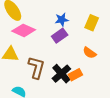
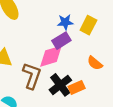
yellow rectangle: (92, 23) -> (88, 25), moved
pink diamond: (24, 30) -> (51, 56), moved, turned -45

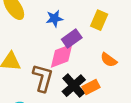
blue star: (65, 22) -> (55, 19), moved

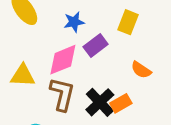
pink diamond: (62, 56) -> (63, 60), moved

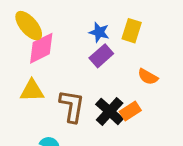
blue star: (74, 22) -> (99, 32), moved, turned 30
pink diamond: (63, 60) -> (41, 48), moved

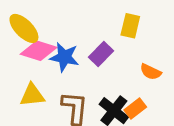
blue star: (99, 32) -> (64, 57), moved, size x1.4
pink diamond: (41, 48) -> (39, 51), turned 48

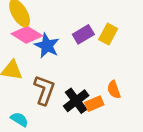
purple rectangle: (101, 54) -> (83, 34), moved
orange semicircle: (151, 72) -> (114, 90), moved, turned 30

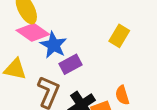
purple rectangle: (83, 34) -> (70, 64), moved

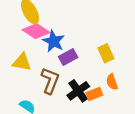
yellow rectangle: (119, 36) -> (106, 53), moved, turned -54

